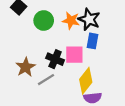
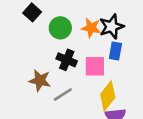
black star: (89, 19) -> (112, 27), turned 30
black cross: (55, 59) -> (67, 60), moved
brown star: (25, 67) -> (40, 80), turned -30

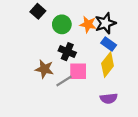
blue rectangle: (115, 51) -> (109, 44), turned -64
pink square: (95, 66) -> (78, 71), moved
yellow diamond: (108, 96) -> (108, 65), moved

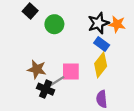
orange star: (88, 24) -> (117, 24), moved
black cross: (67, 52) -> (46, 89), moved
purple semicircle: (109, 98) -> (102, 99), turned 91

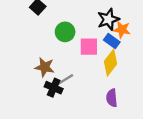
green circle: (54, 24) -> (65, 32), moved
orange star: (117, 24) -> (122, 30), moved
pink square: (71, 72) -> (89, 47), moved

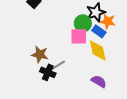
green circle: (65, 32) -> (83, 23), moved
yellow diamond: (111, 63) -> (98, 50), turned -50
purple semicircle: (112, 98) -> (99, 81), turned 126

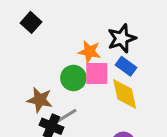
orange star: (108, 21) -> (89, 52), moved
green circle: (83, 23) -> (73, 78), moved

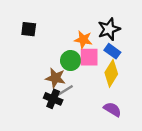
black square: (31, 22) -> (29, 29), moved, turned -35
yellow diamond: (125, 94) -> (111, 73), turned 44
brown star: (40, 100) -> (55, 78), moved

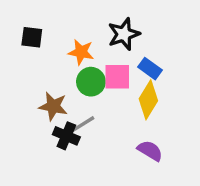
black star: (109, 29) -> (124, 34), moved
orange star: (83, 40) -> (81, 52), moved
brown star: (55, 78) -> (53, 106), moved

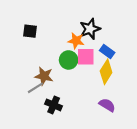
orange star: (81, 52) -> (76, 41), moved
gray line: (83, 124) -> (35, 88), moved
black cross: (66, 136) -> (54, 105), moved

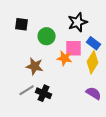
orange star: (76, 41) -> (65, 58), moved
green circle: (69, 60) -> (47, 36), moved
gray line: (35, 88) -> (27, 90), moved

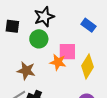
black star: (78, 22) -> (44, 17), moved
blue rectangle: (94, 43) -> (89, 25), moved

